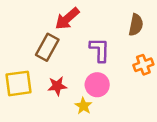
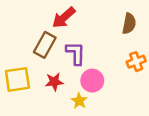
purple L-shape: (100, 50) -> (76, 53), moved

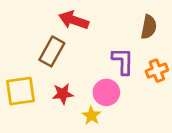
red arrow: (64, 18) -> (74, 20), turned 60
purple L-shape: (76, 53) -> (123, 61), moved

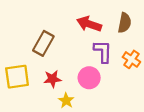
red arrow: (74, 20) -> (89, 24), moved
orange cross: (157, 71) -> (131, 59), turned -36
yellow star: (91, 116) -> (66, 101), moved

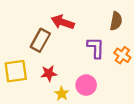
red arrow: (89, 24) -> (63, 22), moved
pink circle: (89, 78) -> (86, 85), moved

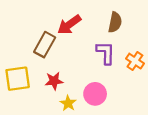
brown semicircle: (116, 21) -> (115, 22), moved
red arrow: (63, 22) -> (69, 25), turned -55

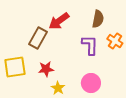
orange cross: (135, 61) -> (115, 41), moved
pink circle: (95, 94) -> (91, 83), moved

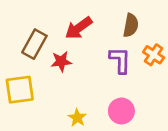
brown rectangle: (38, 38) -> (34, 44), moved
red star: (46, 69) -> (61, 61), moved

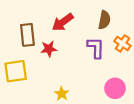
brown rectangle: (34, 44) -> (27, 35), turned -35
pink circle: (121, 111) -> (115, 88), moved

